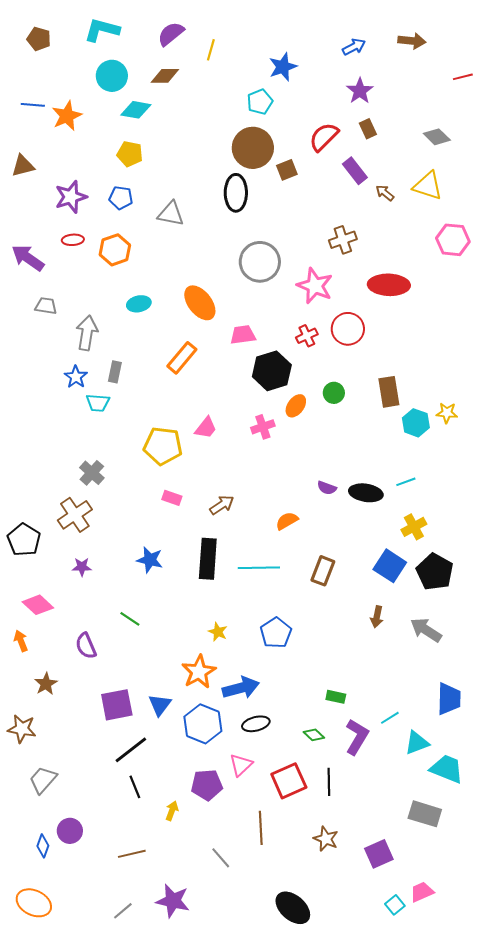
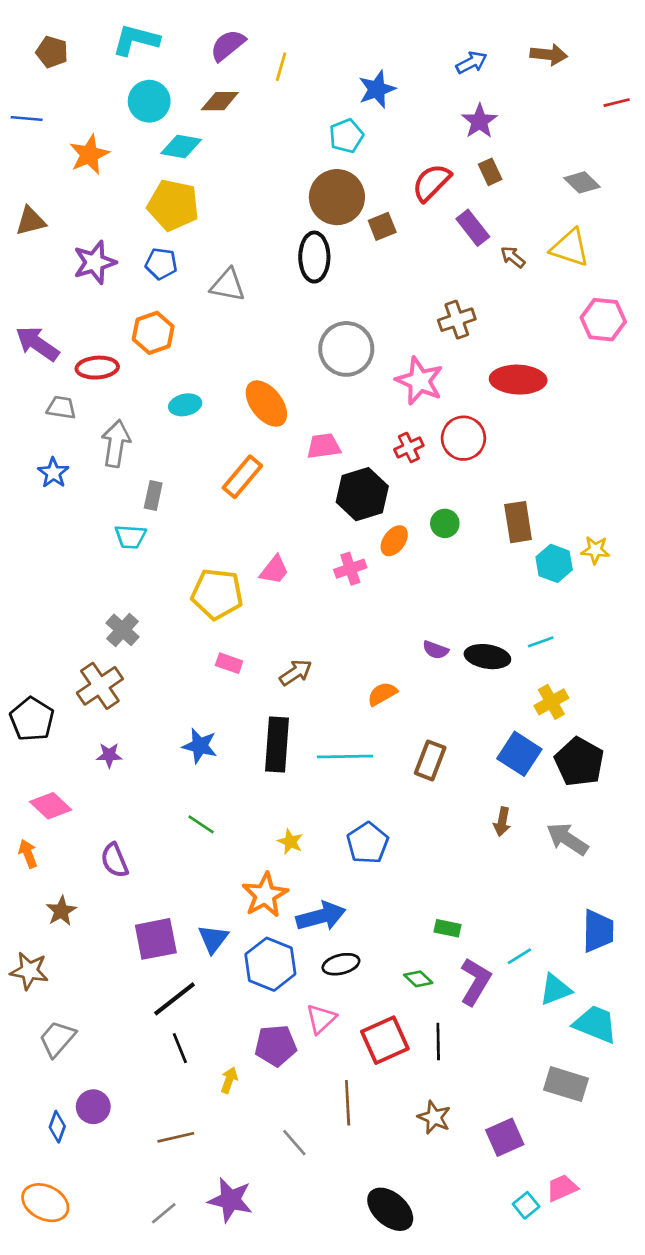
blue line: (33, 105) -> (27, 119), moved
yellow pentagon: (130, 154) -> (173, 205), size x1.5
red ellipse: (73, 240) -> (97, 368), moved, size x1.4
blue star: (76, 377) -> (53, 473), moved
green line: (130, 619) -> (201, 824), moved

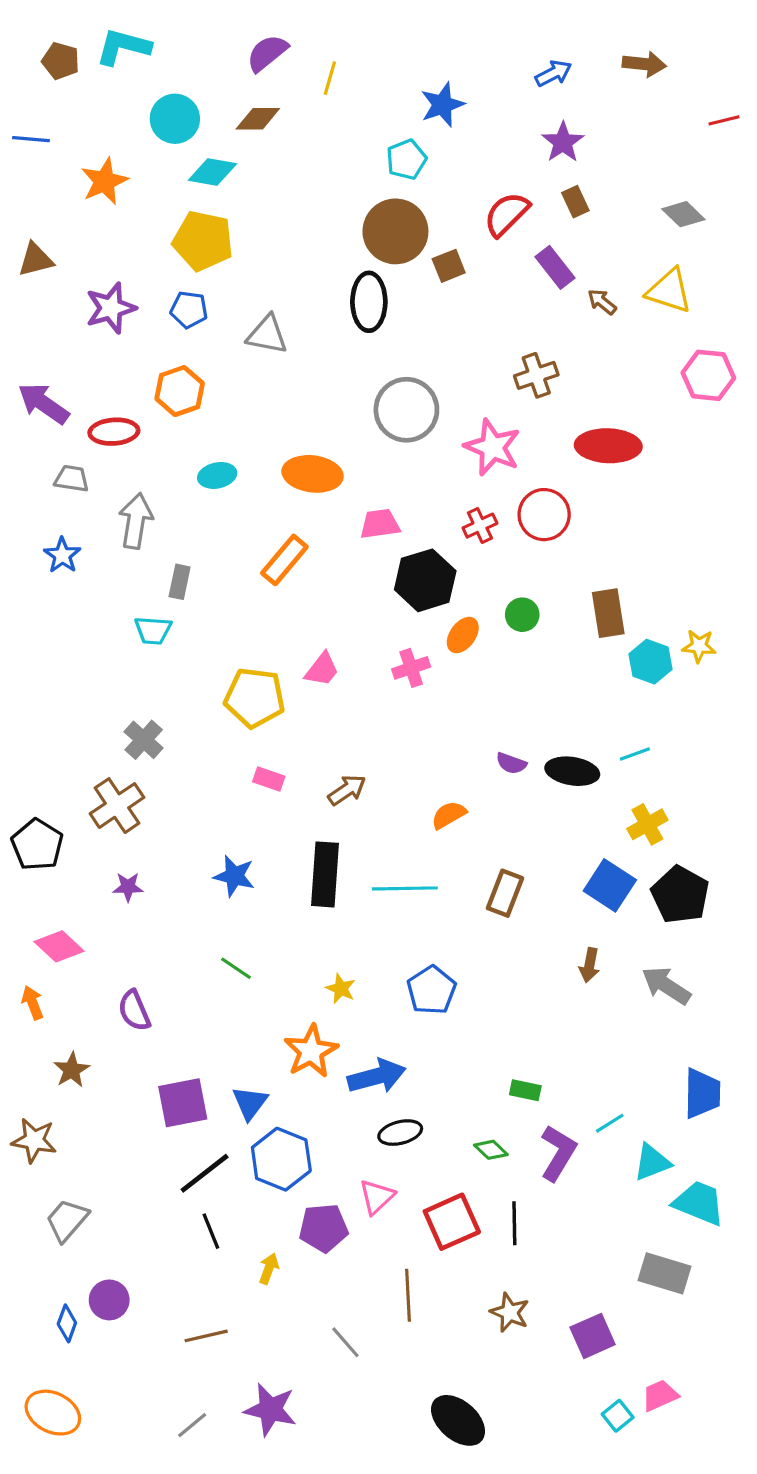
cyan L-shape: (136, 40) -> (123, 47), moved
orange ellipse: (266, 404) -> (313, 474), turned -45
blue hexagon: (270, 964) -> (281, 1159), moved

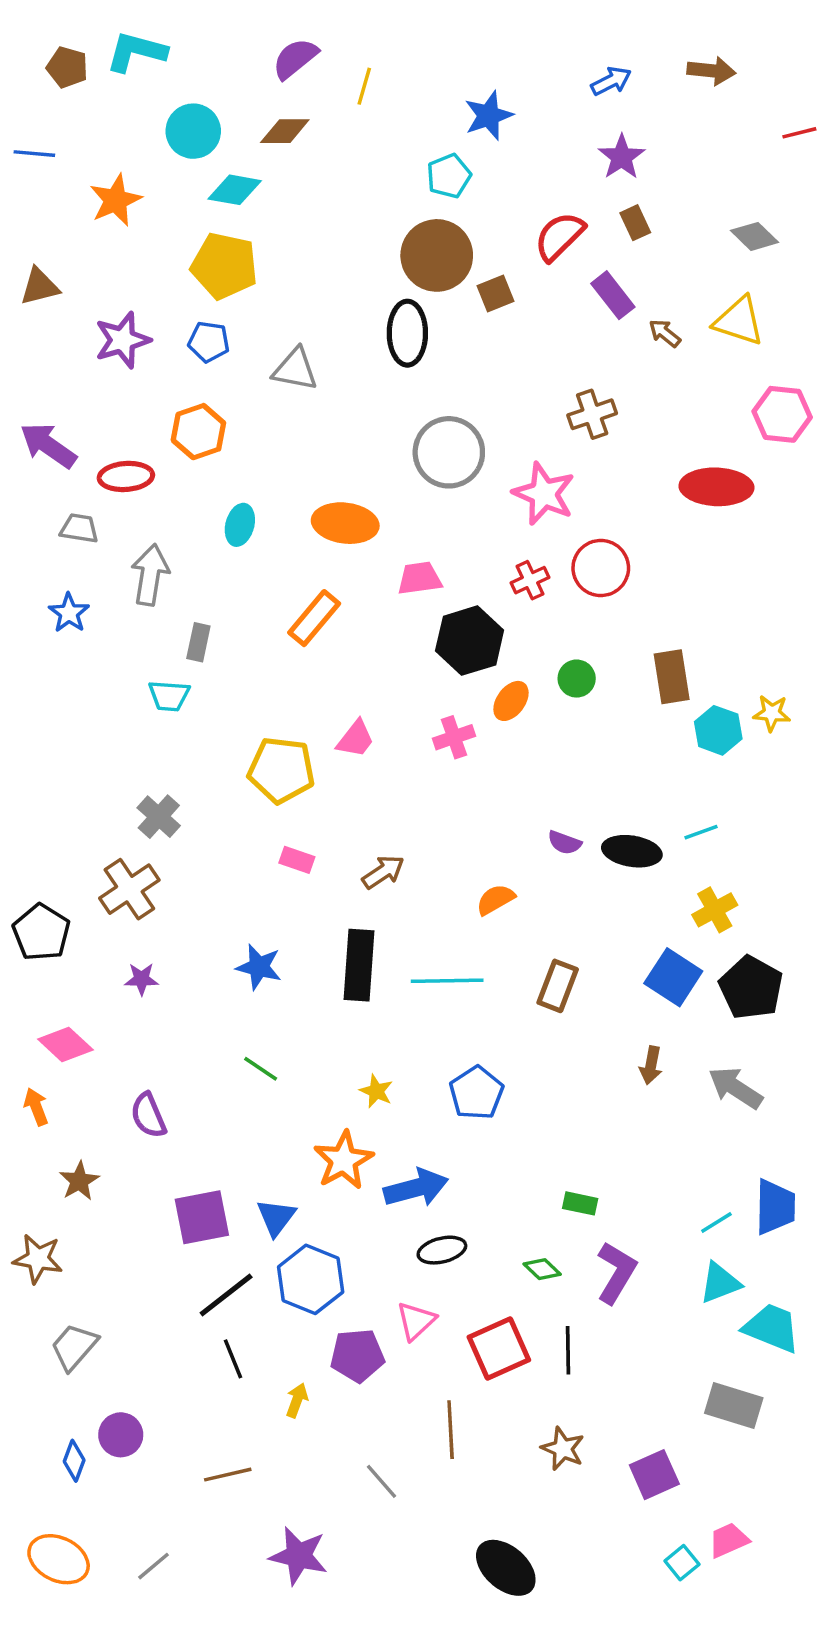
red ellipse: (608, 446) -> (716, 487), moved
cyan ellipse: (217, 475) -> (240, 525), turned -63
cyan line: (610, 1123) -> (716, 1222), moved
gray line: (192, 1425) -> (154, 1566), moved

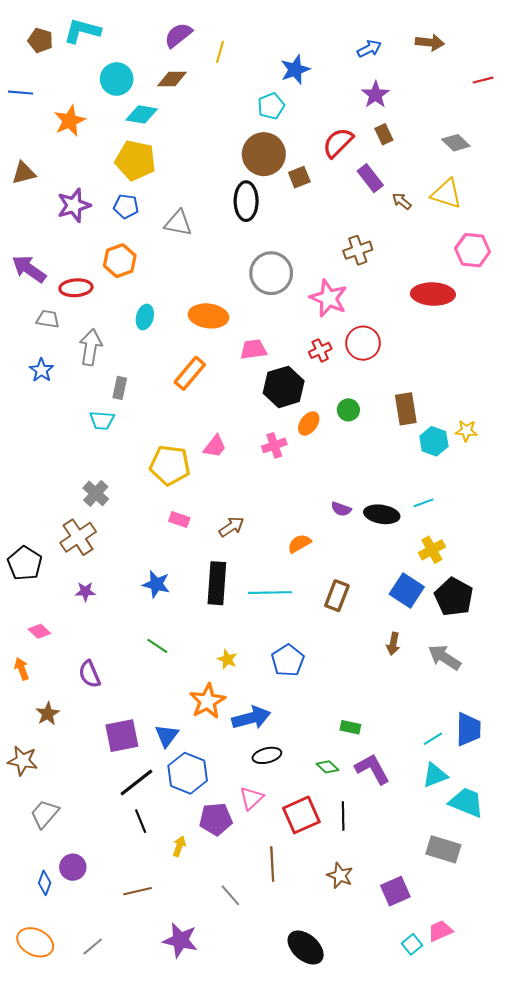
pink diamond: (65, 1045) -> (39, 631), size x0.7
purple L-shape: (616, 1273) -> (372, 769), turned -60

